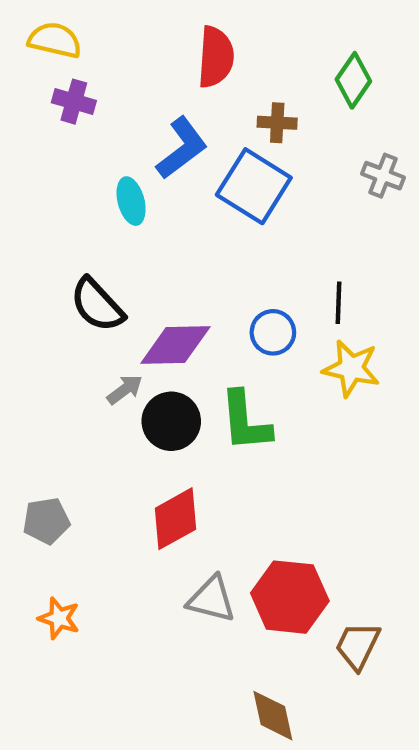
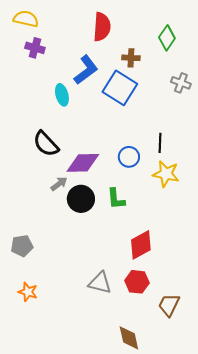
green L-shape: (245, 421) -> (116, 199), size x0.7
red diamond: (175, 519) -> (141, 245), moved
red hexagon: (290, 597) -> (137, 282), size x0.7

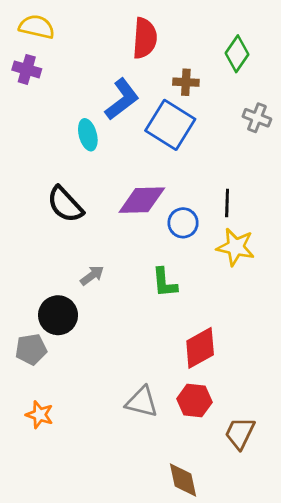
purple cross: (35, 48) -> (27, 69), moved
purple diamond: (83, 163) -> (142, 200), moved
gray arrow: (59, 184) -> (92, 275), moved
black circle: (81, 199) -> (58, 315), moved

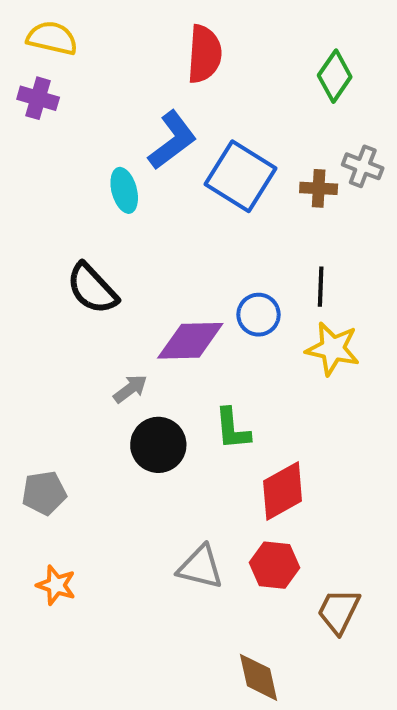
brown cross: (186, 82) -> (319, 188), moved
purple diamond: (142, 200) -> (190, 341), moved
green L-shape: (165, 283) -> (232, 429), moved
black circle: (58, 315) -> (158, 445), moved

